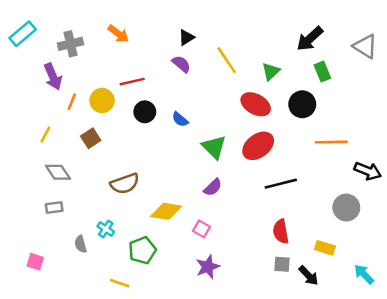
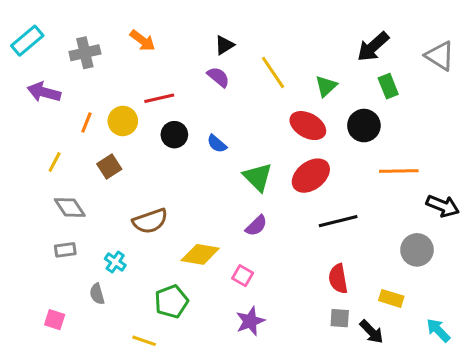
purple arrow: (53, 77) -> (44, 92), moved, turned 128
cyan cross: (106, 229) -> (115, 262), moved
pink square: (35, 262) -> (55, 320), moved

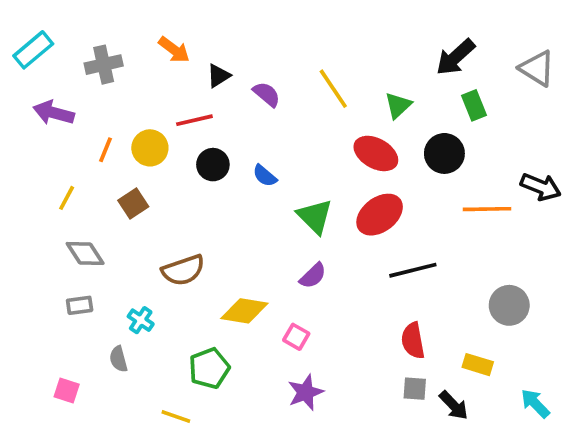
black triangle: (224, 45) -> (218, 76), moved
black arrow: (443, 206) -> (541, 187), moved

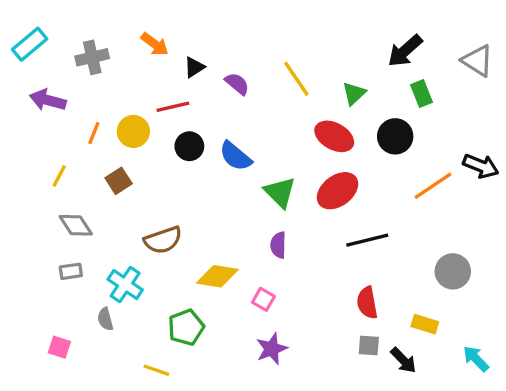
blue semicircle: (265, 176) -> (235, 156), size x1.5
orange line: (487, 209) -> (433, 186), turned -33
purple semicircle: (313, 276) -> (278, 245), turned 135
cyan cross: (141, 320) -> (125, 285), size x1.5

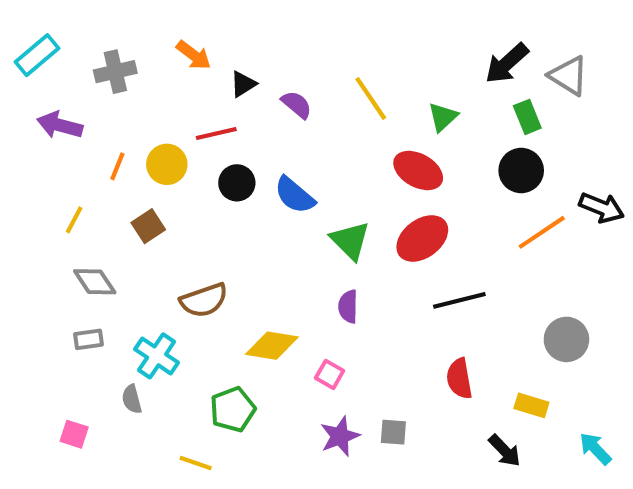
gray triangle: (477, 61) -> (569, 76), moved
black circle: (395, 136) -> (521, 171), moved
gray square: (369, 345) -> (393, 432), moved

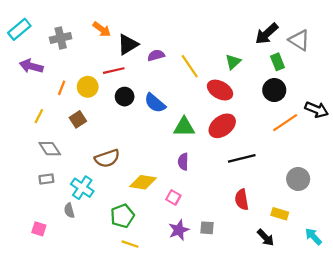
black triangle: (243, 84) -> (128, 44), size x1.5
yellow line: (371, 98) -> (190, 66), moved
purple semicircle: (297, 105) -> (156, 55), turned -56
green triangle: (350, 241) -> (184, 127), turned -45
yellow line: (196, 463) -> (130, 244), moved

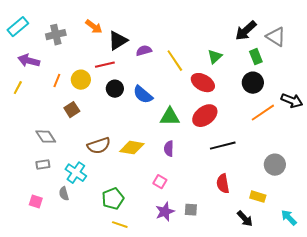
yellow line: (39, 116) -> (18, 88), moved
yellow diamond: (143, 182) -> (132, 148), moved
pink square: (39, 229) -> (36, 202), moved

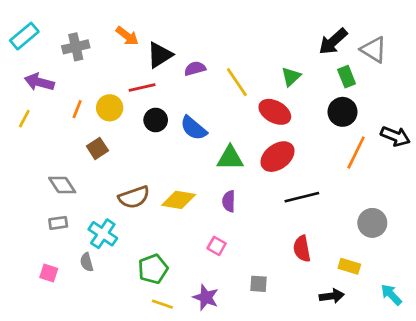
orange line: (263, 113) -> (356, 152), turned -30
purple star: (165, 212) -> (206, 297), moved, turned -30
black arrow: (245, 219) -> (332, 296), turned -54

